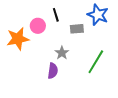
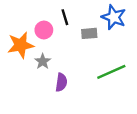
gray star: (62, 53) -> (43, 61), moved
green line: (96, 62) -> (111, 72), turned 35

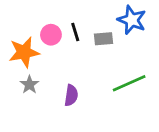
black line: (65, 17) -> (75, 32), moved
gray star: (43, 61) -> (29, 85), moved

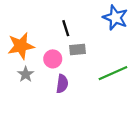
pink circle: (51, 35) -> (53, 59), moved
gray rectangle: (103, 39) -> (78, 49), moved

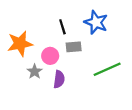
blue star: (115, 18) -> (96, 22), moved
gray star: (26, 74) -> (35, 72), moved

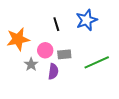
blue star: (96, 22) -> (87, 20), turned 30
gray rectangle: (74, 47) -> (64, 54), moved

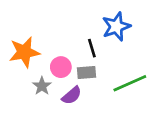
black line: (56, 24) -> (92, 48), moved
purple semicircle: (53, 71) -> (72, 95), turned 42

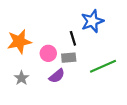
gray star: (42, 86) -> (21, 78), moved

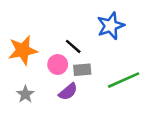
black line: (73, 38) -> (73, 46), moved, turned -32

